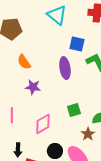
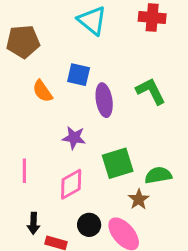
blue square: (77, 44) -> (79, 75), moved
purple star: (33, 87) -> (74, 138), moved
green square: (74, 110) -> (118, 163), size x1.5

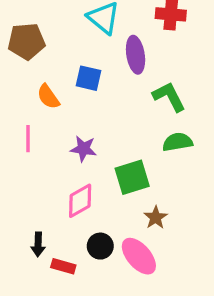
purple ellipse: (104, 100) -> (136, 55), moved
pink line: (24, 171) -> (28, 139), moved
green semicircle: (158, 175) -> (177, 142), moved

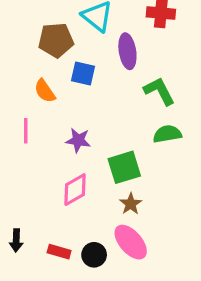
brown pentagon: (26, 41) -> (56, 40), moved
brown star: (156, 218) -> (131, 204), moved
black arrow: (38, 244) -> (16, 240), moved
black circle: (100, 246) -> (94, 255), moved

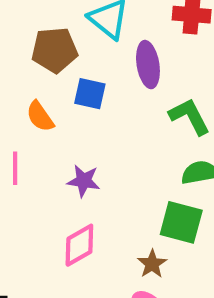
green square: (124, 167) -> (181, 222), moved, turned 32

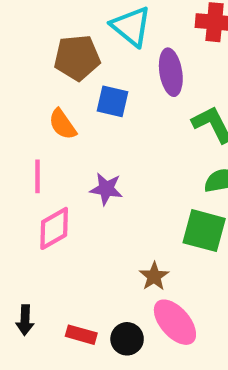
pink diamond: (79, 245) -> (54, 228), moved
brown star: (152, 264) -> (154, 276), moved

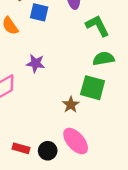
brown star: (154, 276) -> (71, 105), moved

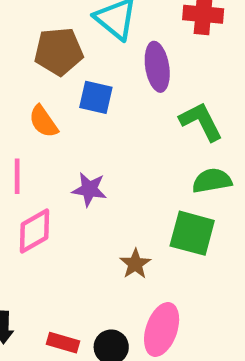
brown star: (71, 105) -> (135, 264), moved
pink ellipse: (76, 141) -> (162, 330), turned 60

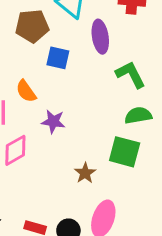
orange semicircle: (43, 122) -> (26, 91), moved

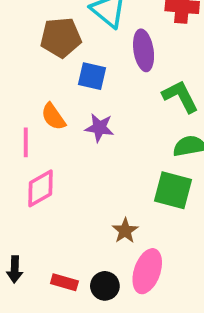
purple star: (53, 122) -> (99, 128), moved
brown star: (85, 173) -> (125, 231), moved

